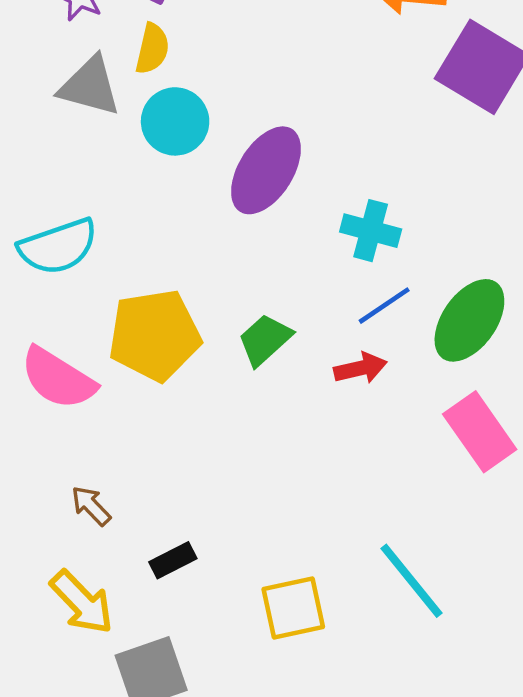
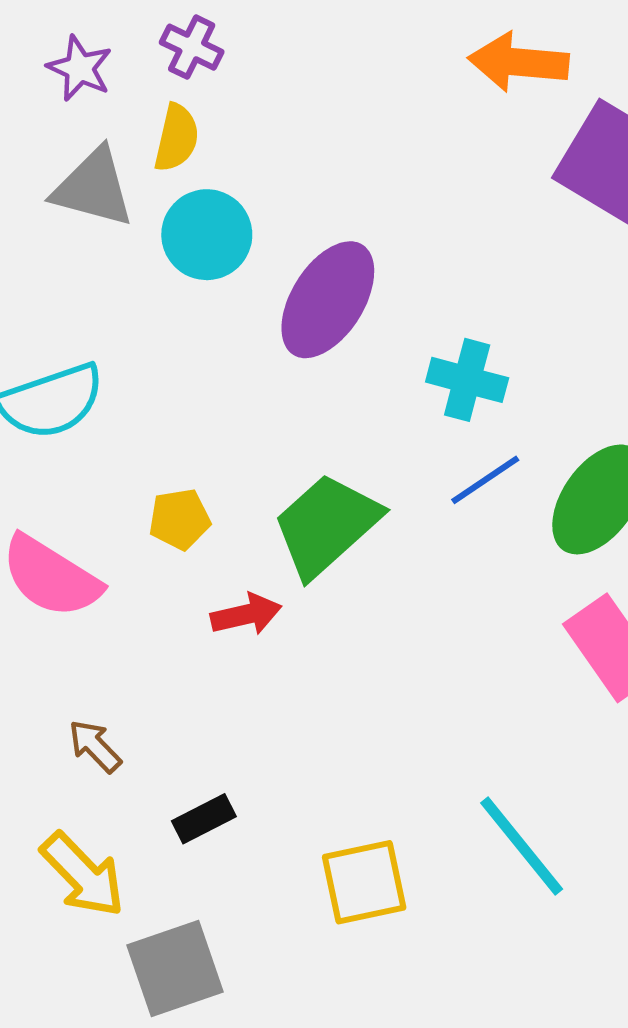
yellow pentagon: (155, 335) -> (180, 519), size x0.5
green trapezoid: (265, 340) -> (326, 525), size x1.5
red arrow: (360, 368) -> (246, 614), moved

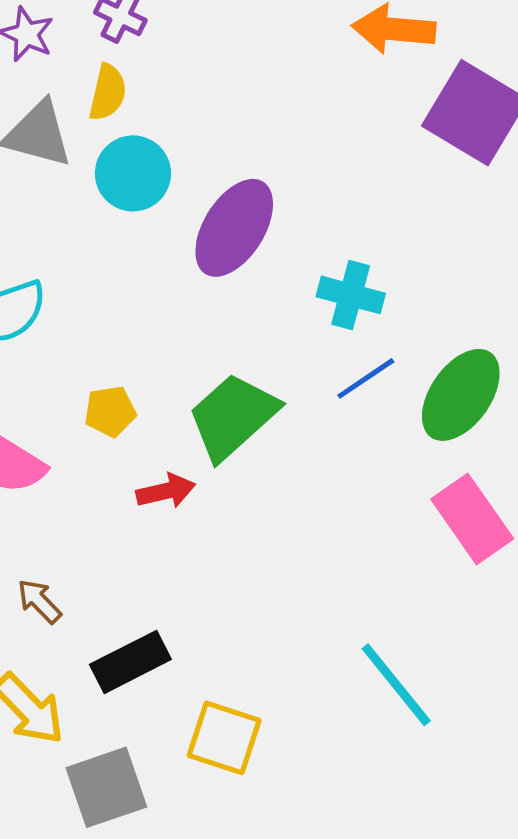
black rectangle: (204, 819) -> (130, 662), size x1.5
yellow square: (364, 882) -> (224, 738), moved, turned 30

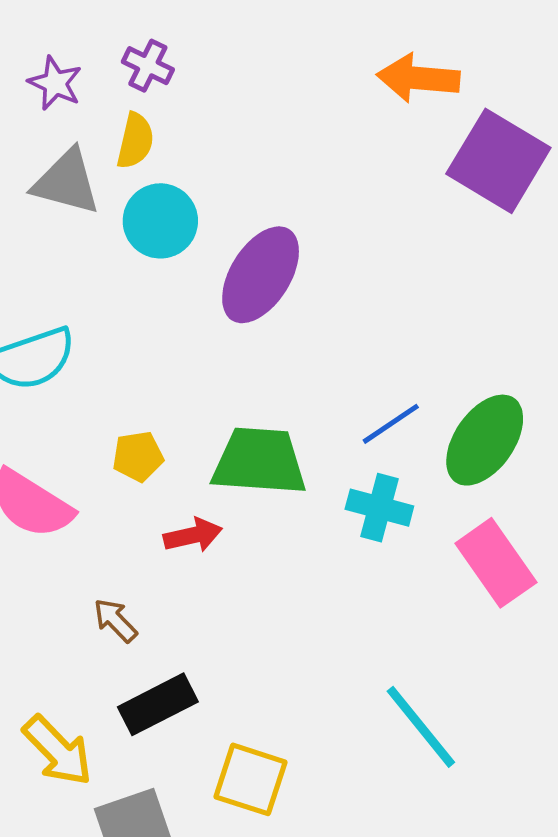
cyan cross: (351, 295) -> (379, 508), moved
green trapezoid: (233, 416) -> (259, 461), turned 46
brown arrow: (39, 601) -> (115, 620), moved

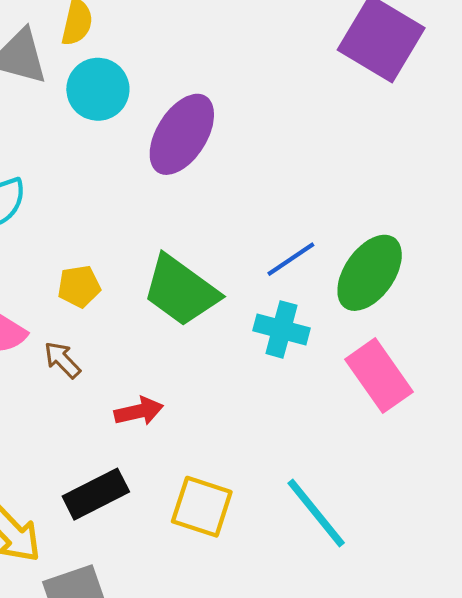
green trapezoid: (259, 461) -> (181, 291), turned -148
red arrow: (193, 535) -> (139, 411), moved
brown arrow: (115, 620) -> (62, 360), moved
yellow square: (251, 779) -> (202, 507), moved

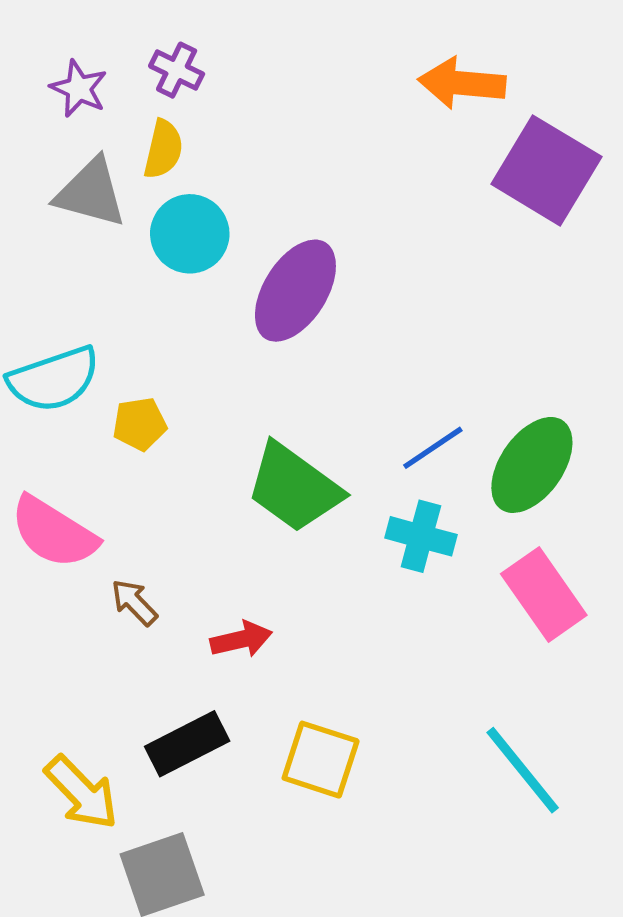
yellow pentagon: (79, 286) -> (140, 424), moved
brown arrow: (62, 360) -> (134, 602), moved
cyan line: (316, 513) -> (523, 770), moved

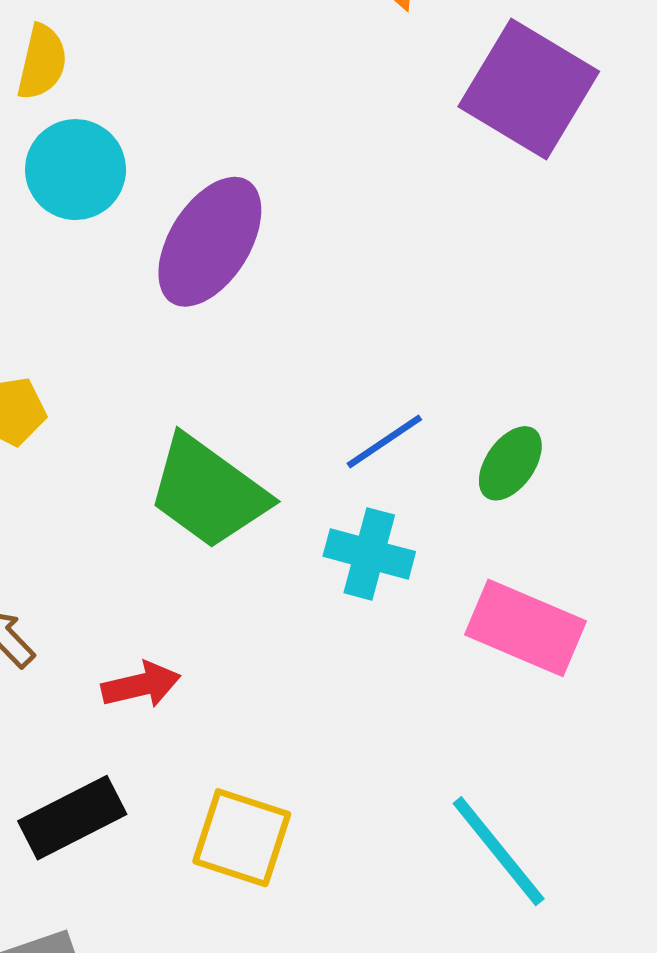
green ellipse: (532, 465) -> (510, 463), size x0.6
pink rectangle: (544, 594) -> (525, 628), turned -32

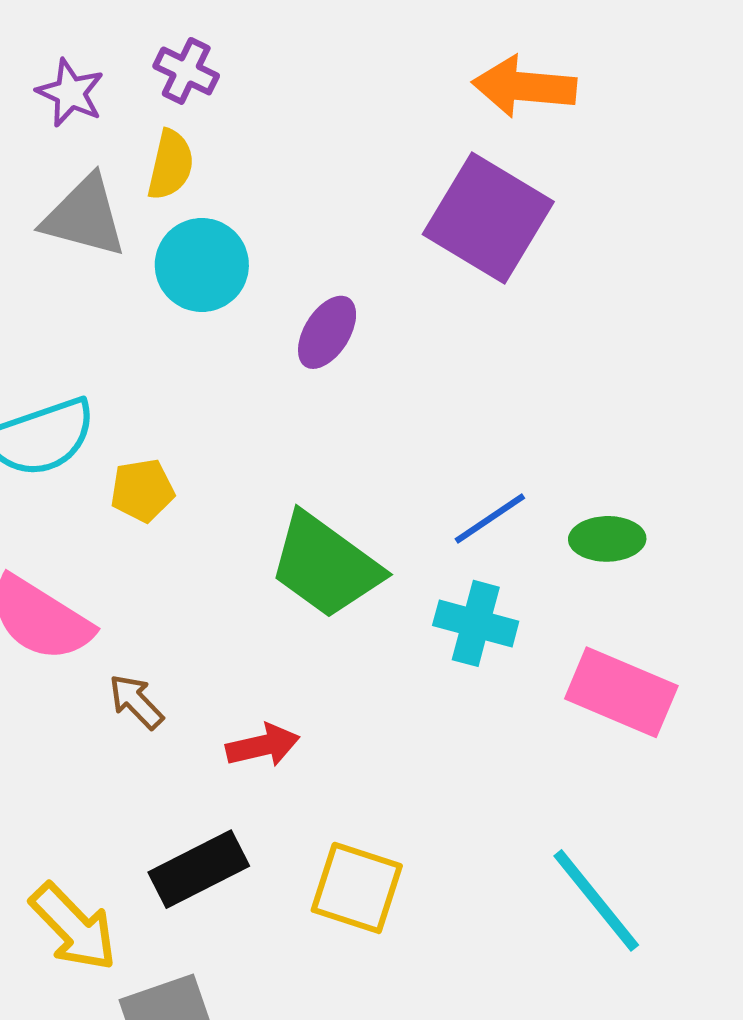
purple square: (529, 89) -> (488, 218), moved
purple ellipse: (210, 242) -> (327, 332), size x0.6
green ellipse: (510, 463) -> (607, 539), turned 54

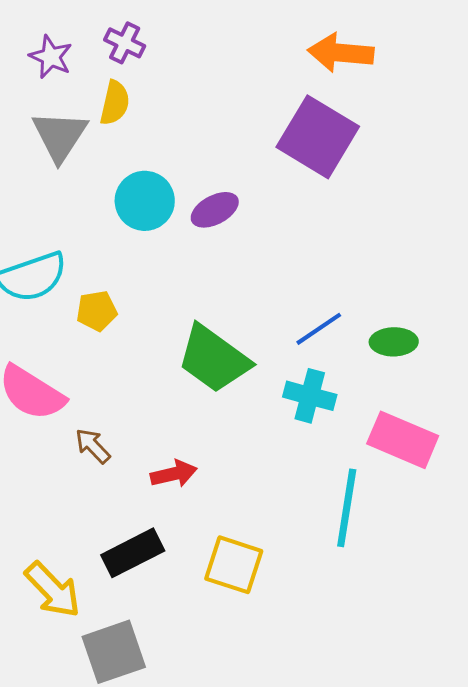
gray triangle: (84, 216) -> (60, 136), turned 48
cyan circle: (202, 265) -> (145, 201), moved
purple ellipse: (327, 332) -> (215, 210), turned 30
cyan line: (596, 900) -> (347, 508), moved, turned 48

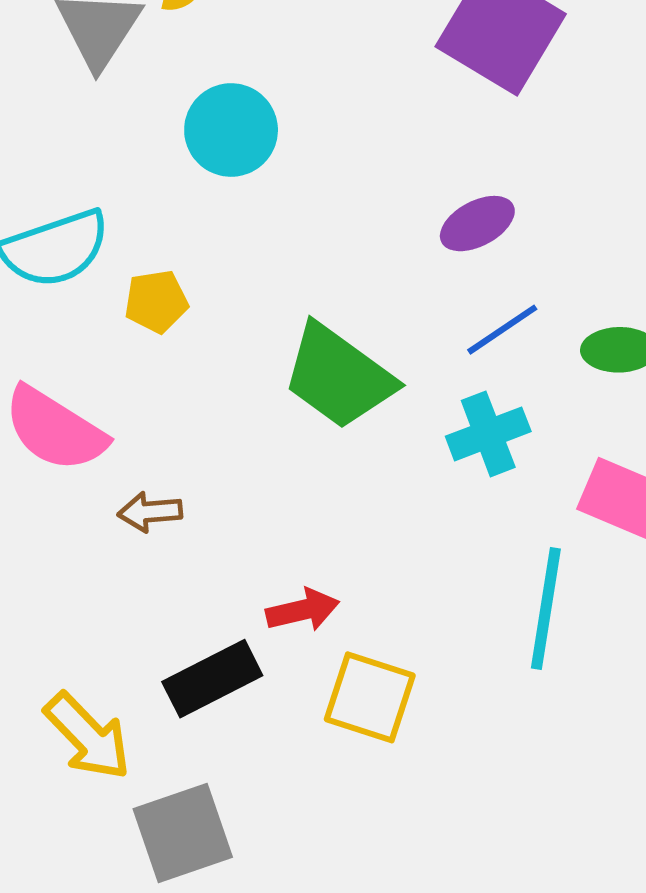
purple ellipse: (215, 210) -> (477, 224), moved
cyan cross: (310, 396) -> (488, 434), turned -36
brown arrow: (93, 446) -> (150, 512), turned -51
red arrow: (174, 474) -> (303, 610), moved

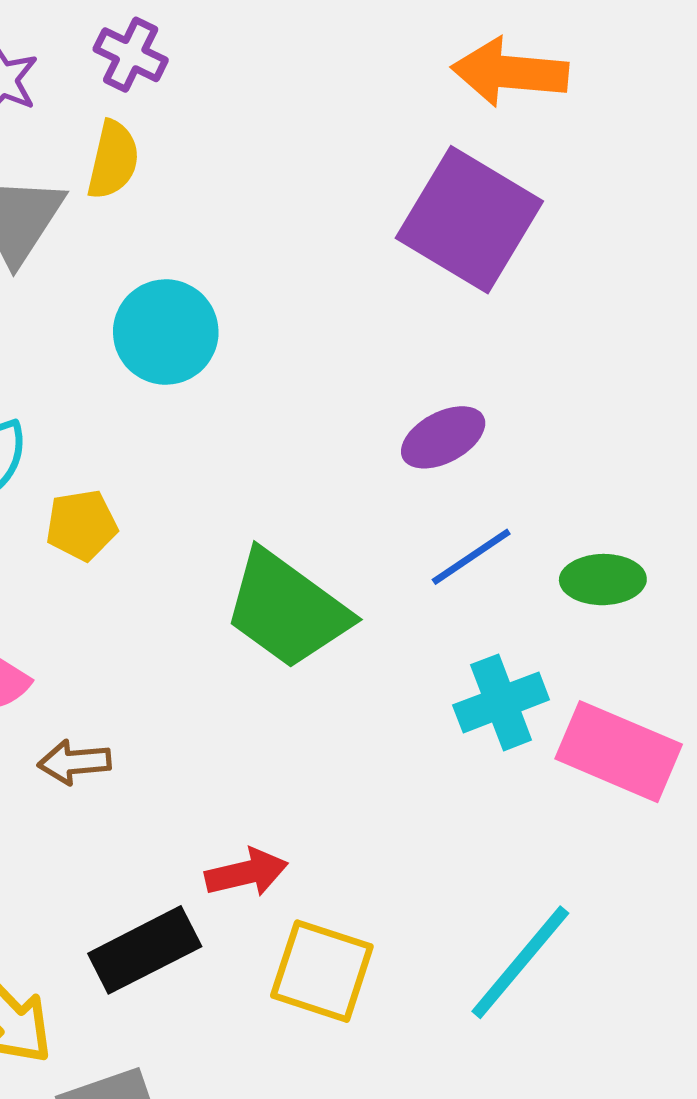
cyan cross: (488, 434) -> (501, 702), moved
cyan line: (546, 609) -> (520, 962), moved, turned 31

